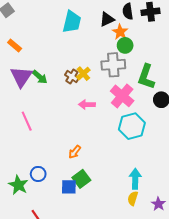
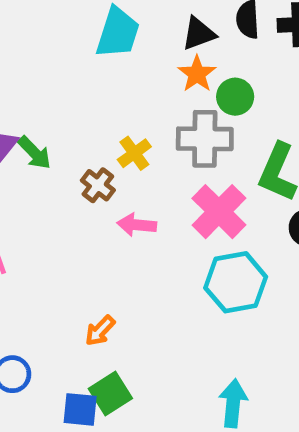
orange star: (120, 32) -> (197, 74), moved
brown cross: (72, 76) -> (98, 185), moved

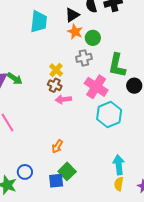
gray cross: (205, 139) -> (84, 58), size x0.7
brown cross: (98, 185) -> (55, 85), moved

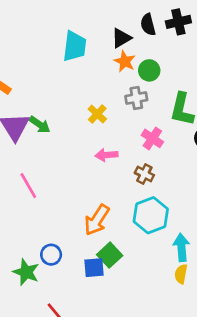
brown cross: (55, 85) -> (144, 174), moved
pink cross: (96, 87) -> (152, 138), size x0.7
cyan hexagon: (109, 115) -> (151, 215), moved
orange arrow: (57, 146) -> (97, 220), size x1.6

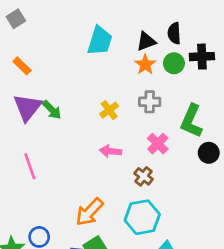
black cross: (178, 22) -> (202, 57), moved
green circle: (149, 70) -> (174, 63), moved

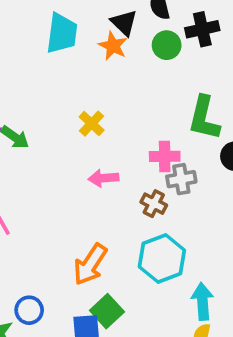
black triangle: (146, 41) -> (124, 23), turned -45
orange star: (145, 65) -> (113, 46), moved
gray cross: (150, 102) -> (181, 179), moved
pink cross: (158, 144) -> (165, 156), turned -35

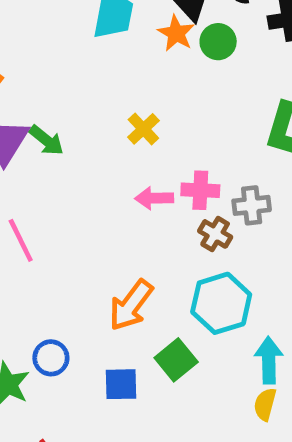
green circle: (167, 45) -> (218, 42), moved
pink cross: (165, 156) -> (200, 190), moved
green square: (107, 311) -> (176, 360), moved

